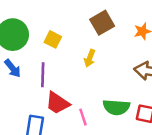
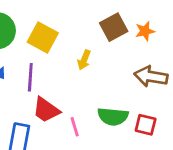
brown square: (102, 23) -> (114, 27), moved
yellow square: (53, 39) -> (43, 37), size x1.5

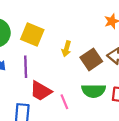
brown square: (114, 27) -> (91, 59), moved

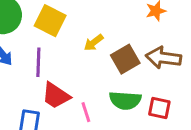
yellow arrow: (66, 49) -> (94, 43), turned 32

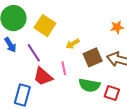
purple line: (38, 62) -> (34, 53), turned -42
pink line: (86, 112) -> (64, 68), moved

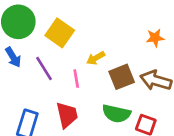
pink line: (64, 68) -> (76, 79), moved
red trapezoid: (43, 77) -> (67, 115), moved, turned -145

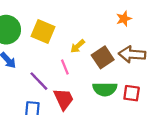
purple line: (44, 68) -> (39, 81), moved

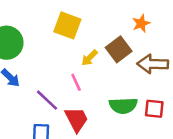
yellow square: (43, 32) -> (67, 25), moved
brown square: (103, 57) -> (119, 49), moved

